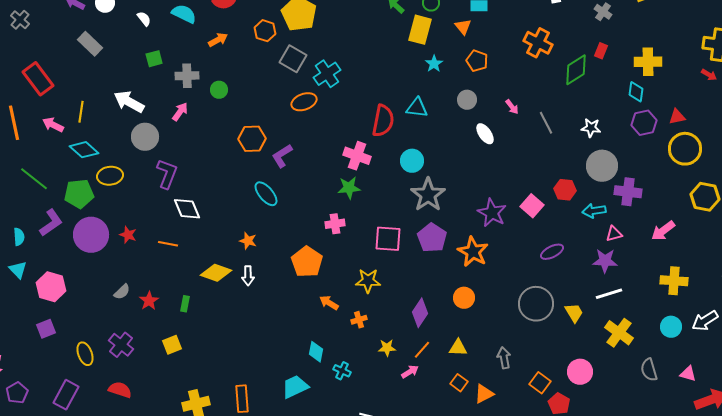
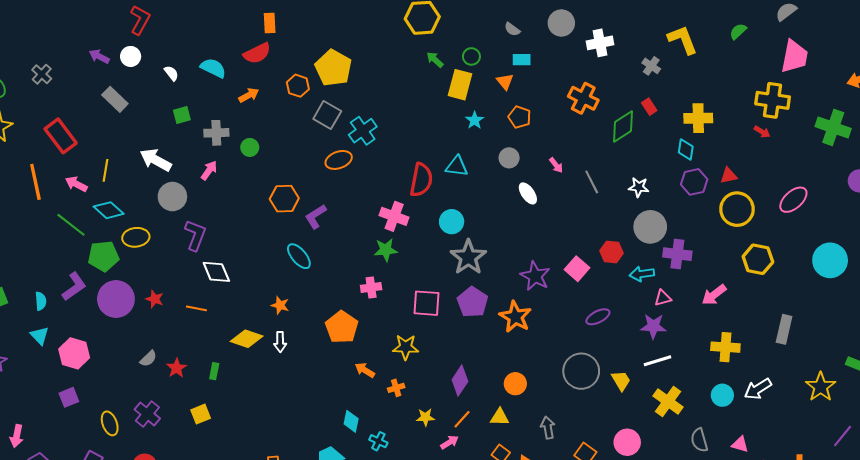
red rectangle: (601, 51) -> (649, 107), turned -56
green line: (34, 179) -> (71, 225), moved
orange circle: (464, 298) -> (515, 384), moved

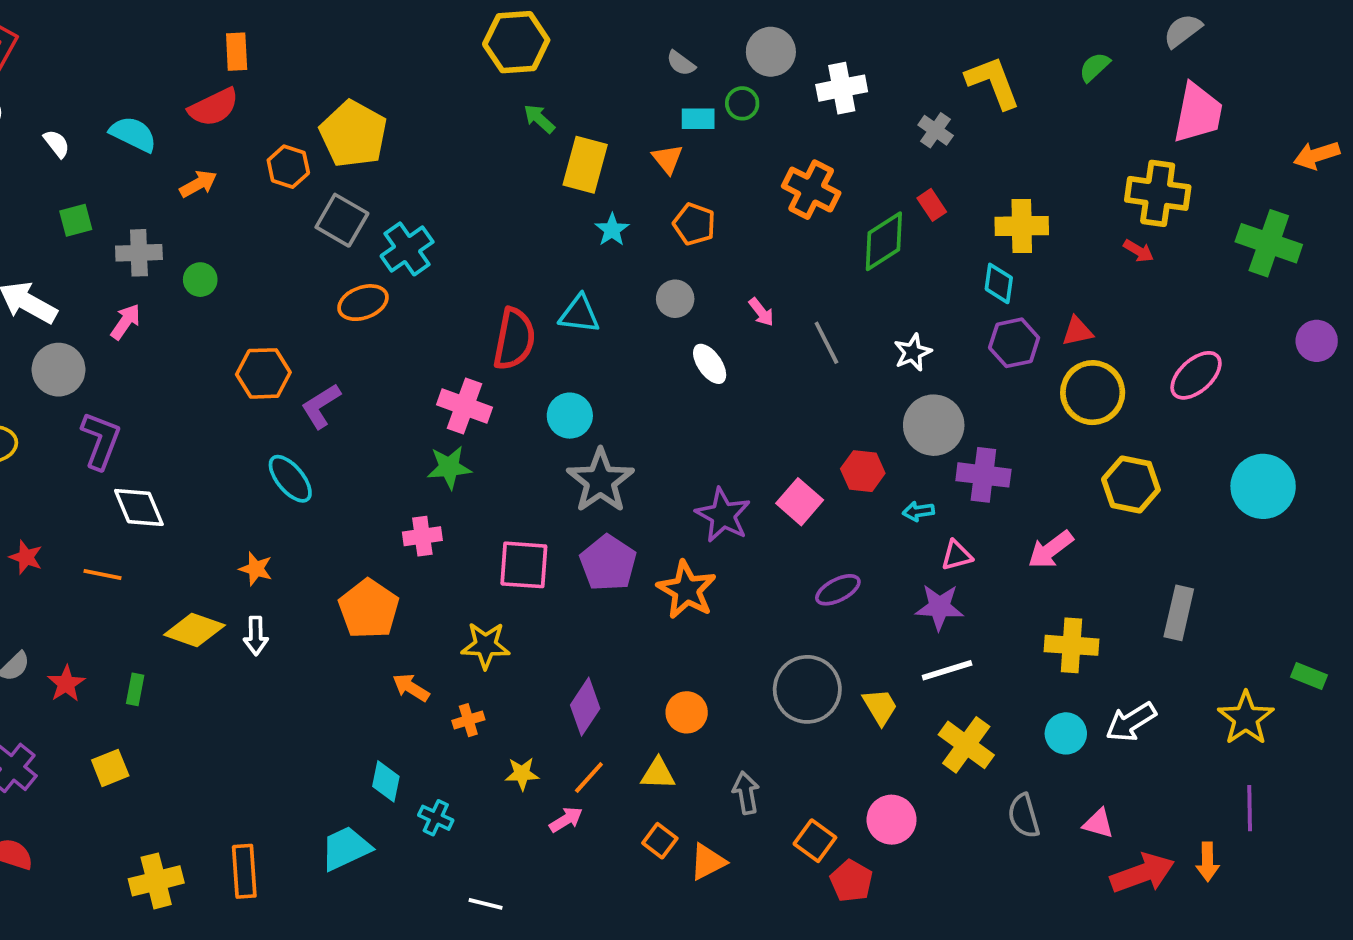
green circle: (471, 56) -> (742, 103), moved
white star: (639, 187) -> (913, 352), turned -30
cyan arrow: (642, 274) -> (918, 511), size x0.7
purple line: (843, 436) -> (1250, 808), moved, turned -40

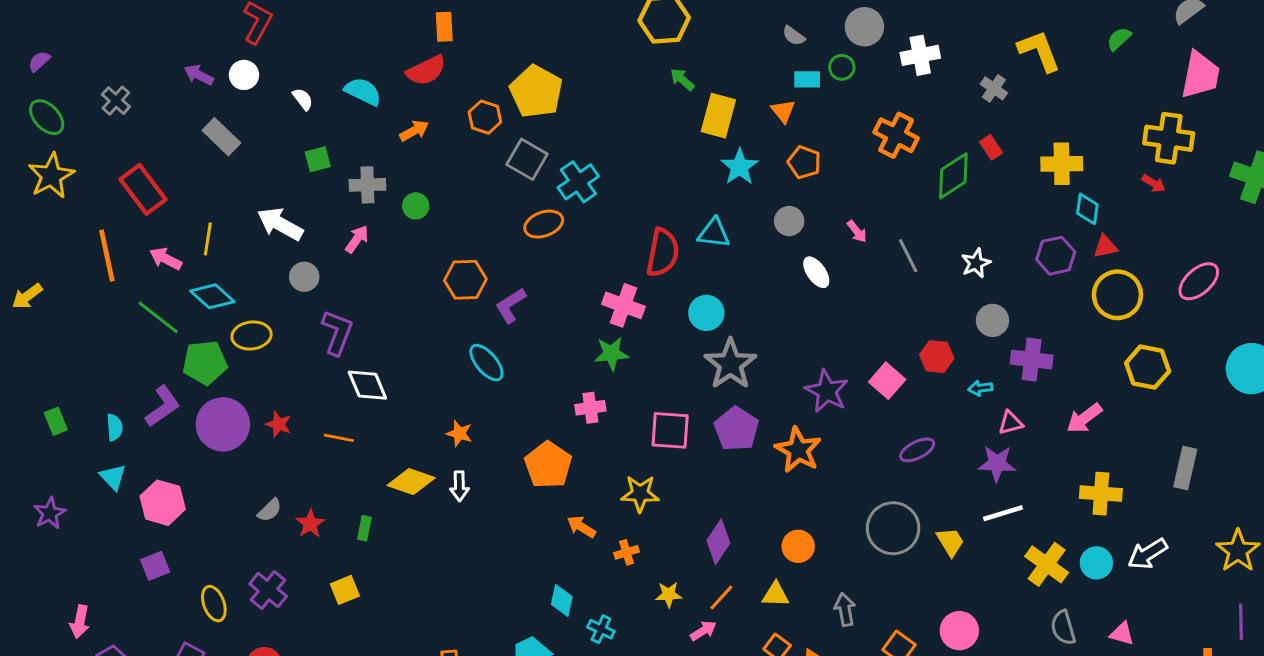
cyan star: (612, 230) -> (739, 167), size x1.4
cyan diamond: (999, 283) -> (1087, 209), moved
gray circle: (59, 370) -> (304, 277), size x0.7
gray circle: (934, 425) -> (992, 320), size x0.7
yellow cross: (966, 745) -> (1047, 564), moved

